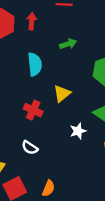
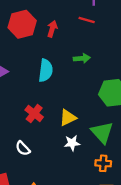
yellow triangle: (62, 94) -> (68, 118), moved

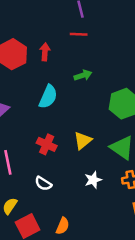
cyan semicircle: (46, 70) -> (48, 97), turned 30
white star: (72, 143) -> (93, 180), moved

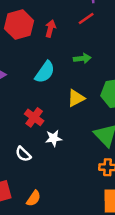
red line: (79, 34) -> (86, 18), turned -49
yellow triangle: (83, 141) -> (76, 98), moved
white star: (93, 180) -> (54, 138), moved

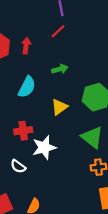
red cross: (34, 117) -> (23, 131), turned -36
white star: (54, 138) -> (44, 147), size x1.5

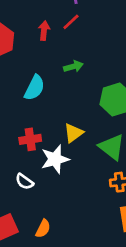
red arrow: (26, 46) -> (44, 31), moved
yellow triangle: (59, 107) -> (73, 133), moved

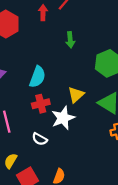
green arrow: (73, 67) -> (70, 40), turned 105
cyan semicircle: (34, 88) -> (37, 77), moved

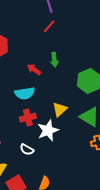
red arrow: (43, 13) -> (34, 69), moved, turned -56
cyan semicircle: (37, 77) -> (25, 93), turned 60

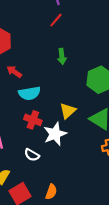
red arrow: (34, 69) -> (14, 72), moved
red cross: (28, 118) -> (33, 120), turned 35

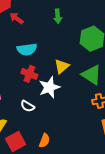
red arrow: (14, 72) -> (17, 18), moved

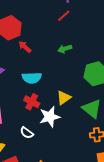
green arrow: (58, 16) -> (65, 49), turned 72

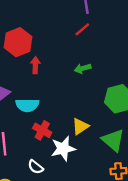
red arrow: (25, 47) -> (35, 65), turned 48
cyan semicircle: (32, 78) -> (27, 105), moved

